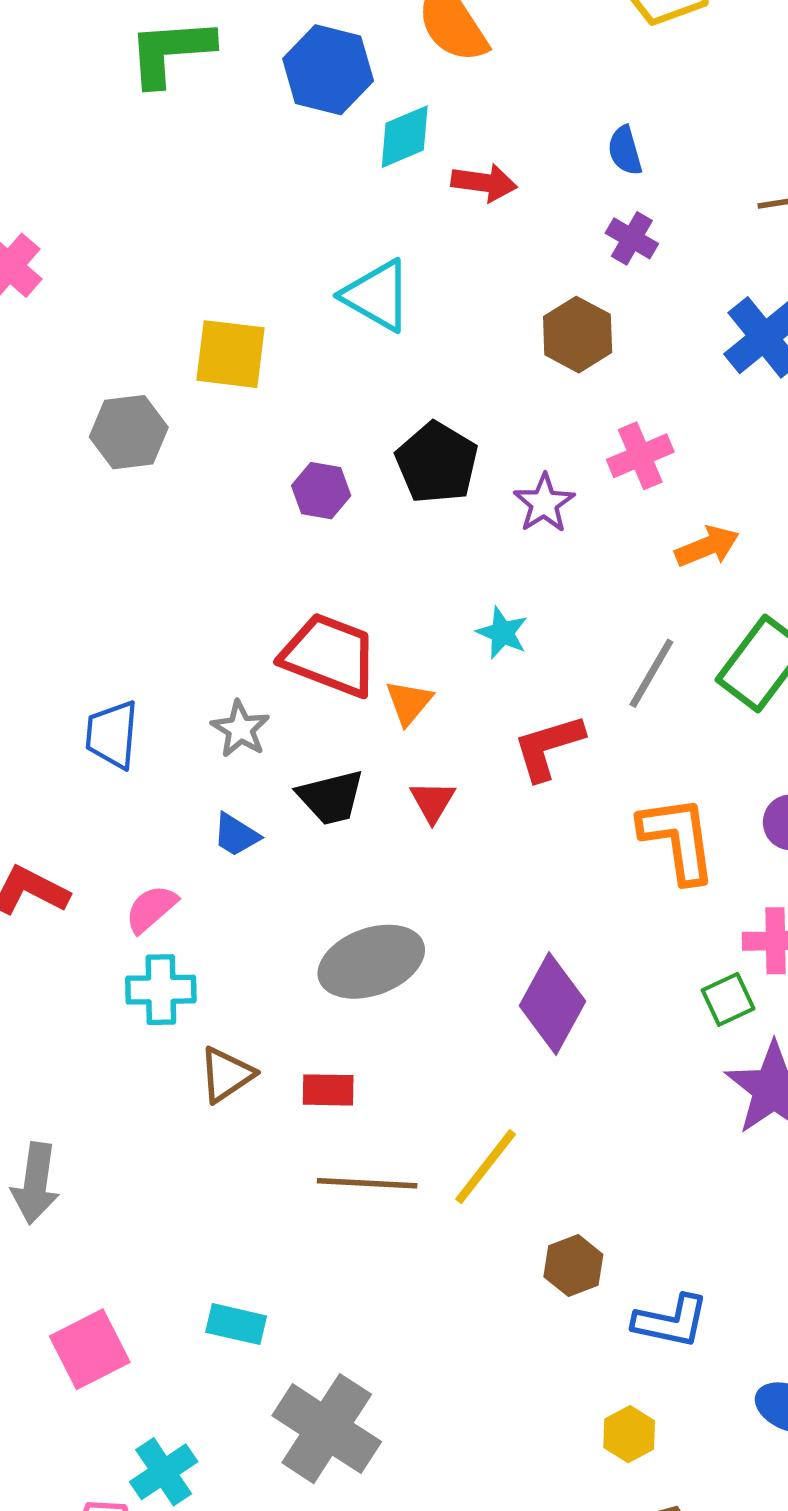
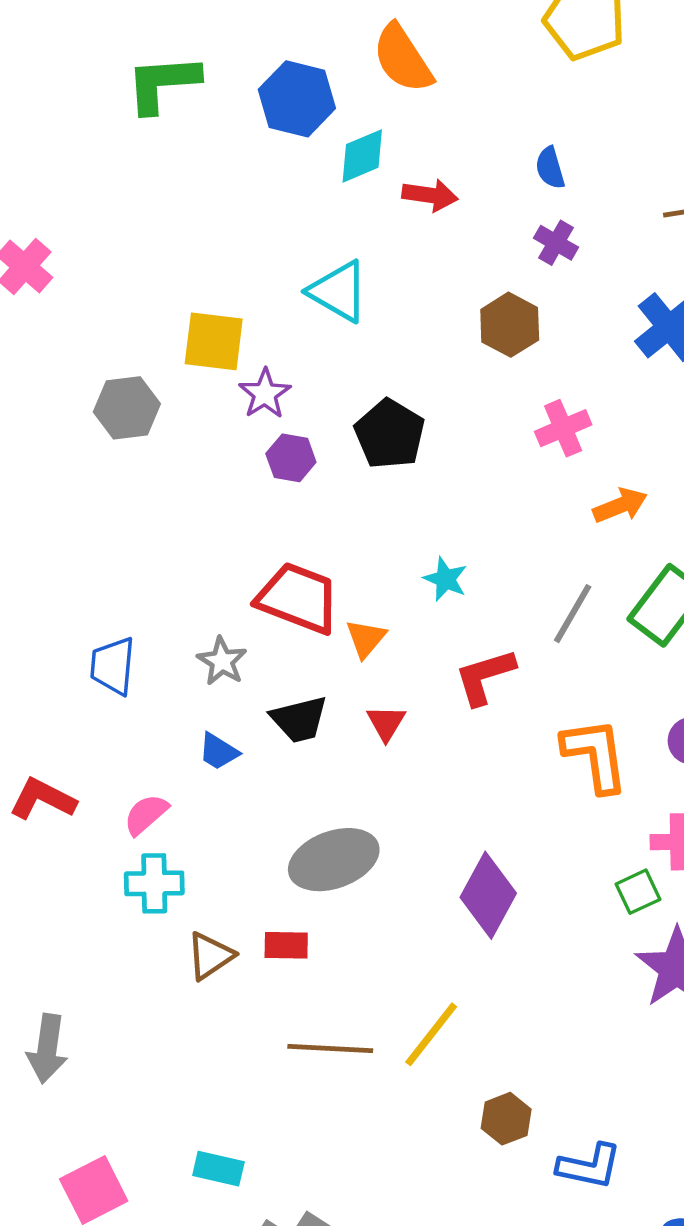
purple star: (544, 503) -> (265, 394), moved
red rectangle: (328, 1090) -> (286, 945), moved

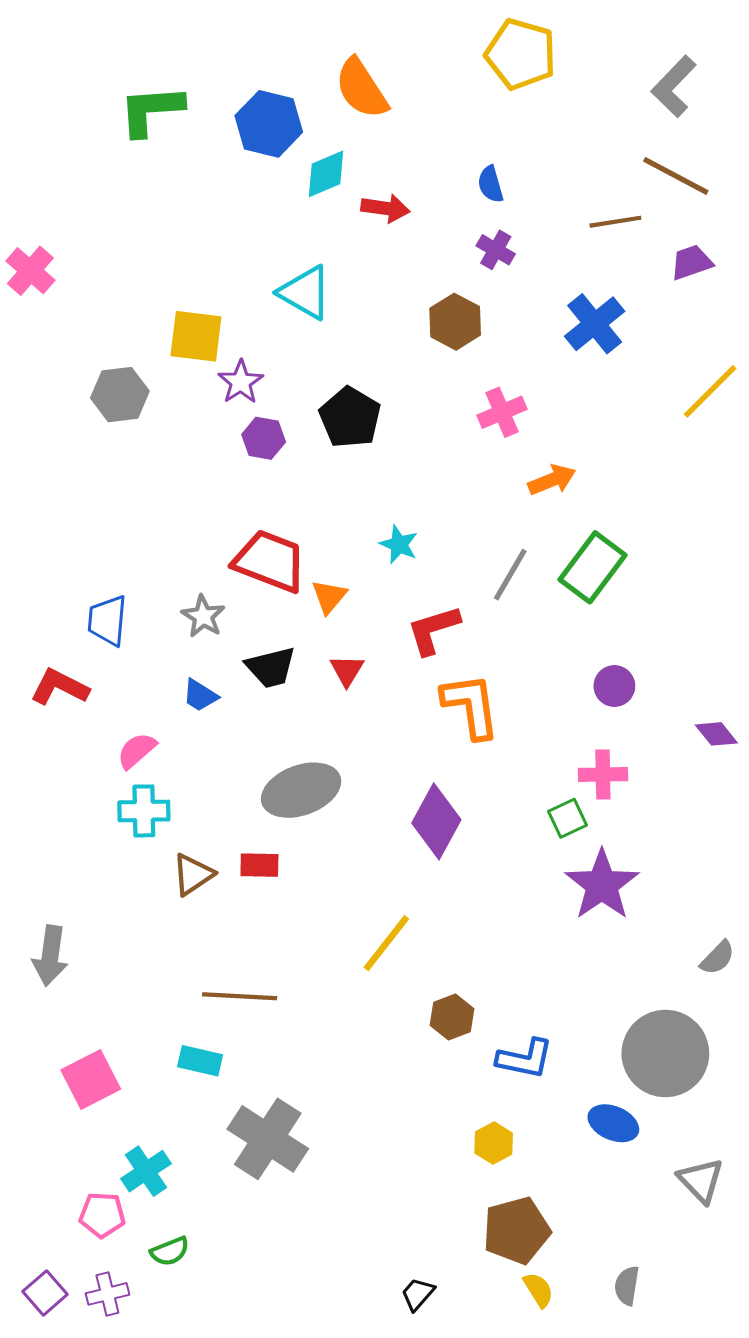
orange L-shape: (595, 755) -> (471, 706), moved
red L-shape: (43, 799) -> (60, 687), moved
brown line: (330, 1049) -> (240, 996), moved

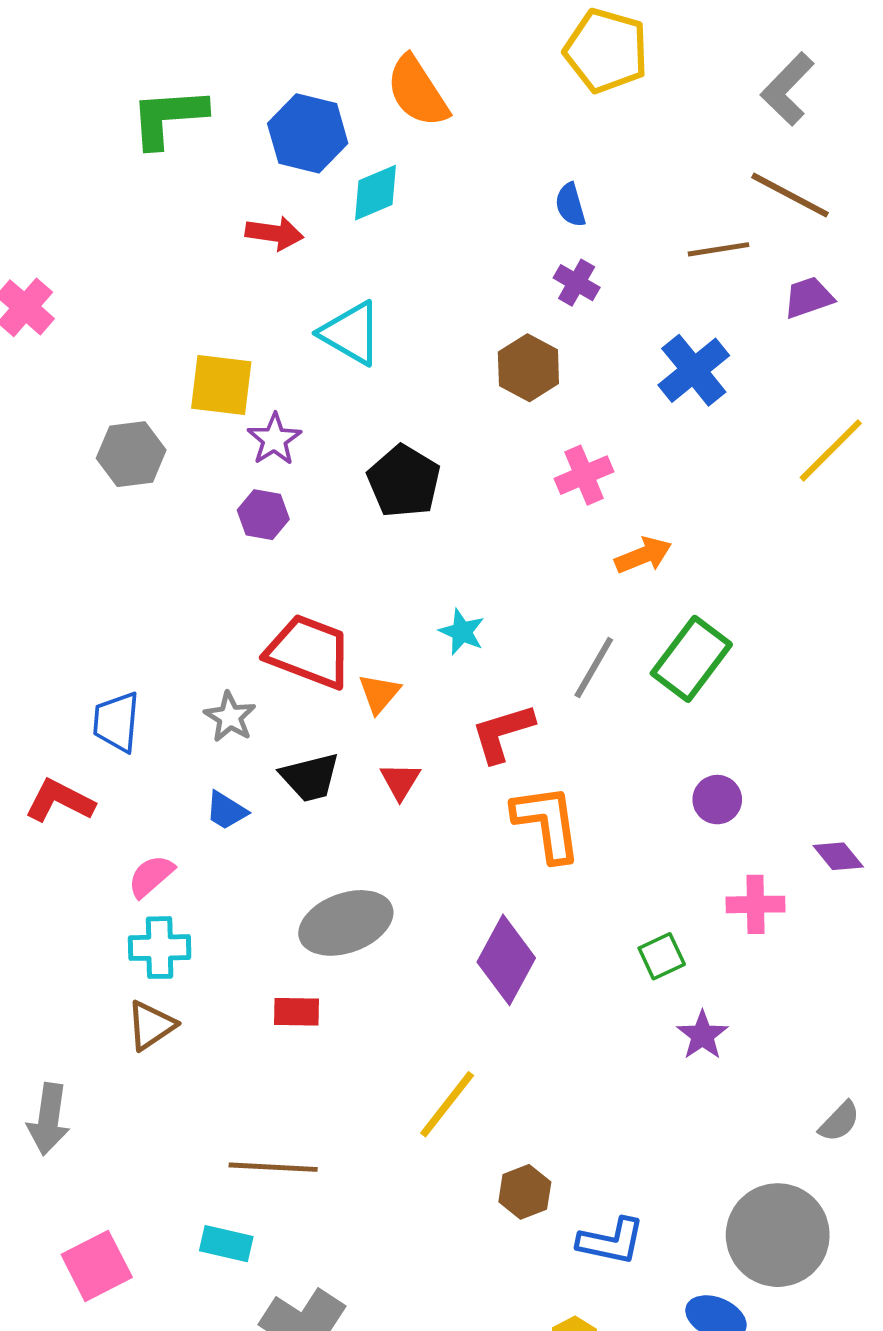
red arrow: (385, 208) -> (274, 233), moved
purple hexagon: (264, 438) -> (263, 515), moved
pink cross: (603, 775) -> (755, 904), moved
brown triangle: (193, 874) -> (151, 1025), moved
purple star: (602, 885) -> (702, 1035), size x0.6

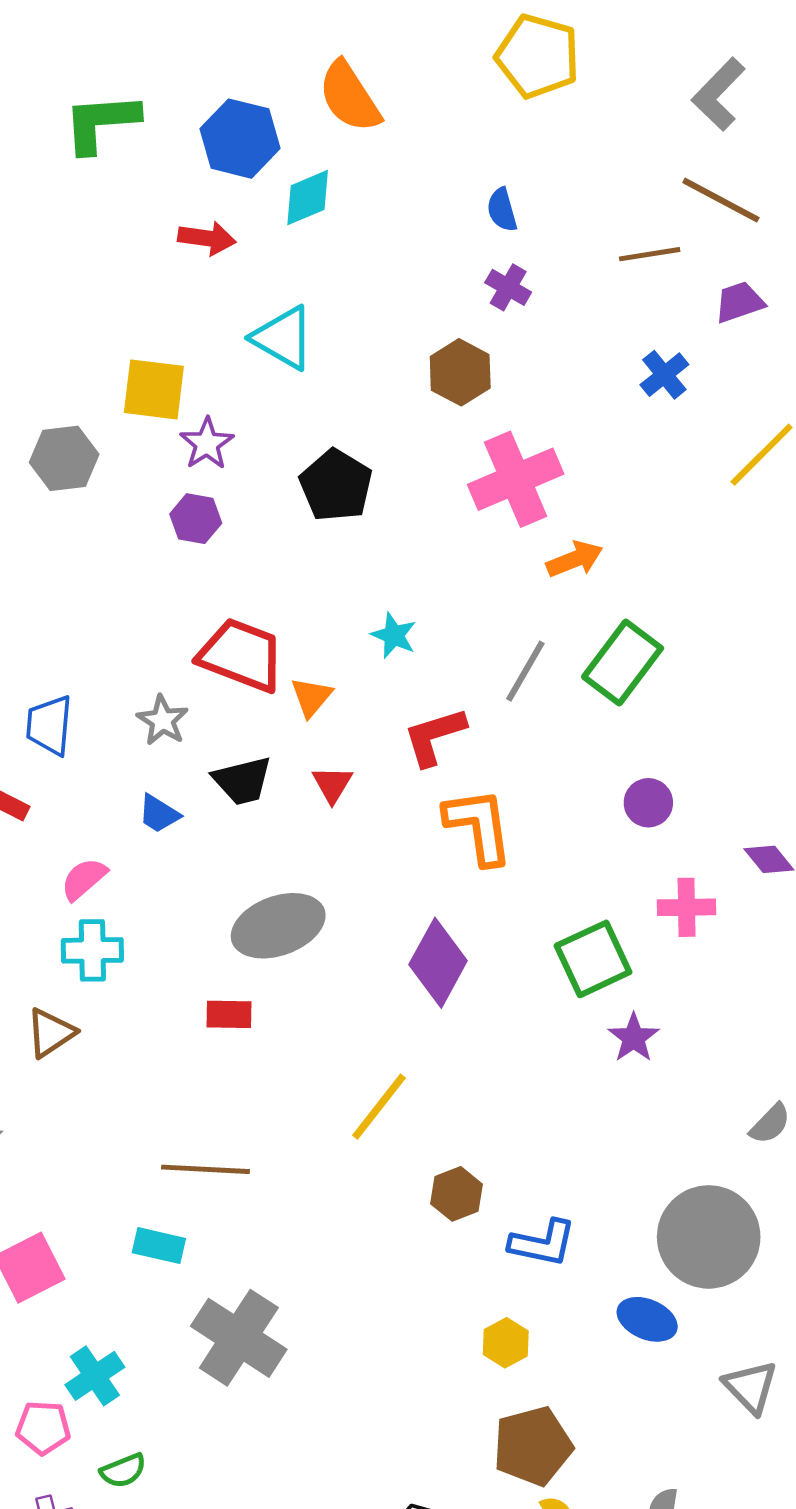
blue cross: (694, 370) -> (664, 375), moved, size x0.7
pink cross: (584, 475) -> (516, 479), size x1.6
green square: (662, 956) -> (593, 959), size x1.6
brown triangle: (151, 1025) -> (51, 1033), moved

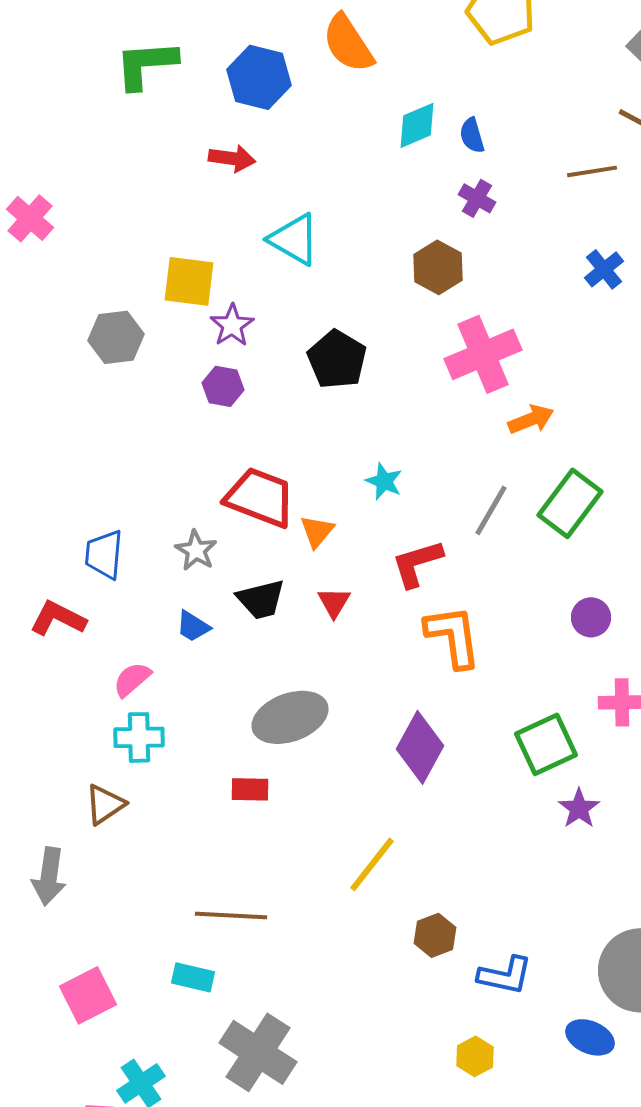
cyan diamond: (308, 198) -> (417, 125), moved

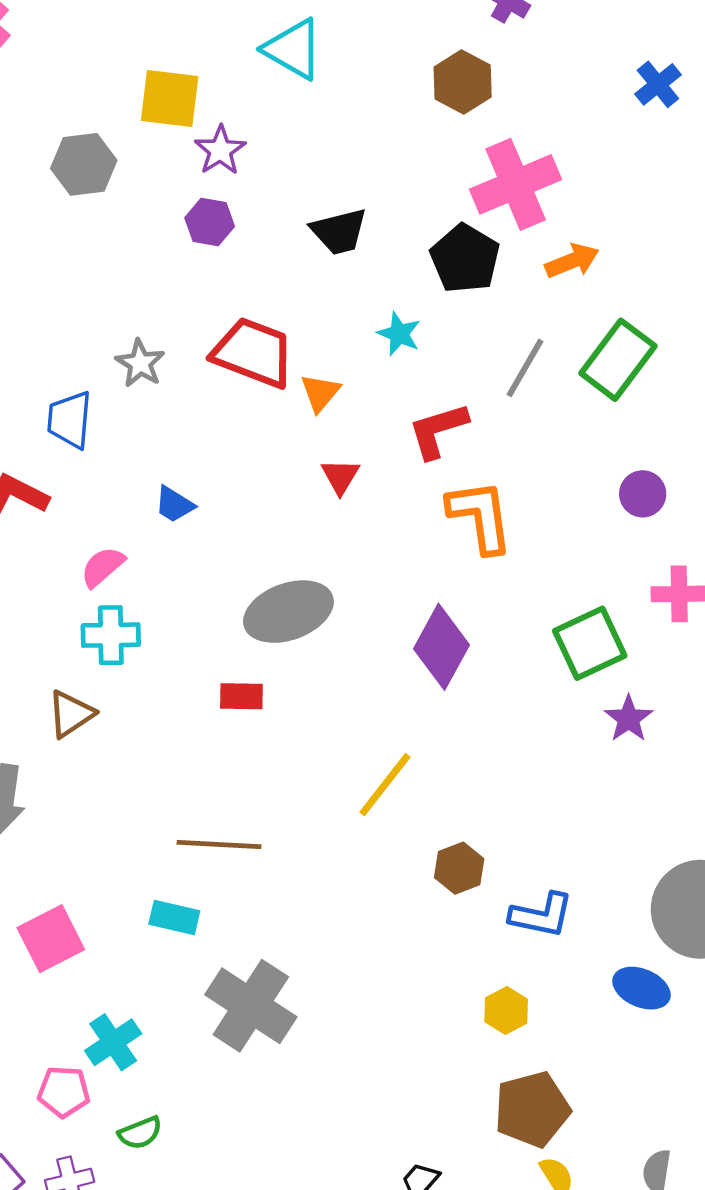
black pentagon: (337, 359) -> (465, 259), moved
gray star: (196, 550) -> (140, 363), moved
black trapezoid: (261, 599) -> (339, 231), moved

